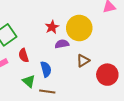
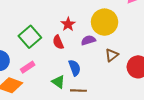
red star: (52, 27) -> (68, 24), moved
red semicircle: (24, 55) -> (58, 42), moved

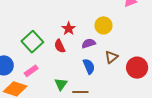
yellow circle: (105, 22) -> (104, 25), size x0.7
blue semicircle: (75, 68) -> (89, 66), moved
green triangle: (58, 82) -> (61, 84), turned 32

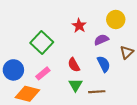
red semicircle: (60, 46) -> (74, 65), moved

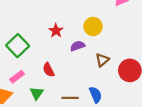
blue semicircle: (104, 64) -> (96, 95), moved
green triangle: (75, 85) -> (37, 93), moved

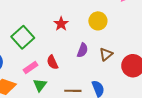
purple semicircle: (78, 46) -> (82, 50), moved, turned 128
pink rectangle: (17, 77) -> (31, 68), moved

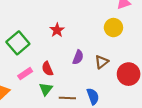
yellow circle: (98, 21) -> (113, 28), moved
green triangle: (40, 85) -> (46, 89), moved

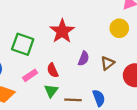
red star: (57, 30) -> (62, 31), size x1.6
green square: (18, 43) -> (23, 44), turned -30

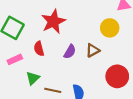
brown triangle: (107, 63) -> (93, 50), moved
red semicircle: (53, 70) -> (39, 49), moved

